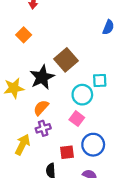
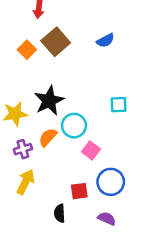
blue semicircle: (108, 27) -> (105, 40), moved, turned 40
brown square: (66, 60) -> (56, 42), moved
cyan circle: (82, 95) -> (74, 126), moved
purple cross: (43, 128) -> (23, 149), moved

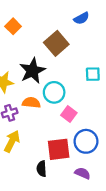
brown square: (56, 42) -> (56, 43), moved
orange semicircle: (48, 137) -> (31, 103), turned 54
red square: (79, 191) -> (59, 149), size x1.5

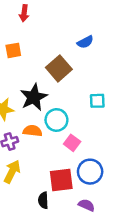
orange square: (13, 26) -> (13, 50), turned 35

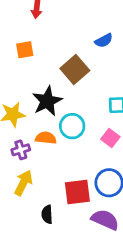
pink square: (72, 143) -> (110, 138), moved
black semicircle: (43, 200) -> (47, 214), moved
purple semicircle: (86, 205) -> (105, 220), size x1.5

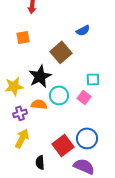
pink square: (110, 138) -> (84, 97), moved
red square: (77, 192) -> (63, 145), turned -30

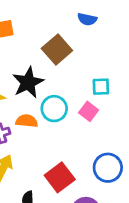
blue semicircle: (83, 30) -> (87, 19), turned 40
blue circle: (87, 138) -> (108, 168), moved

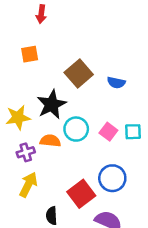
blue semicircle: (87, 19) -> (116, 83), moved
cyan square: (101, 87) -> (133, 132), moved
blue circle: (108, 168) -> (112, 178), moved

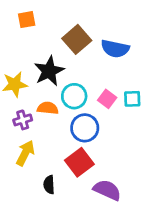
blue semicircle: (116, 83) -> (115, 49), size x1.5
blue circle: (112, 178) -> (85, 128), moved

